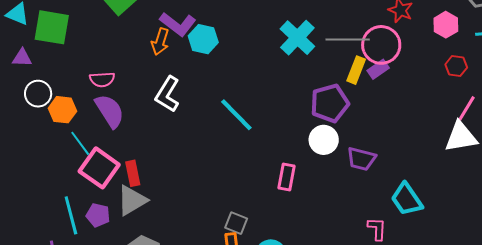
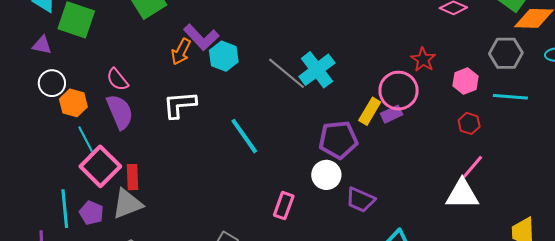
gray line: (348, 40) -> (287, 73), moved, turned 30
pink semicircle: (102, 79) -> (117, 79), turned 45
white L-shape: (168, 94) -> (180, 105), turned 45

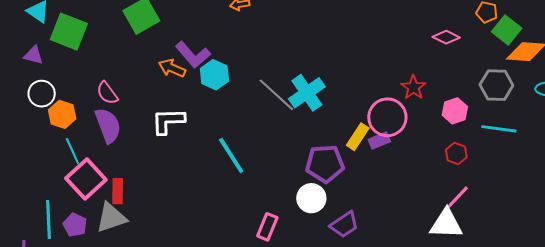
orange arrow: (181, 52) -> (172, 68), turned 84
purple trapezoid: (360, 200) -> (344, 225), turned -60

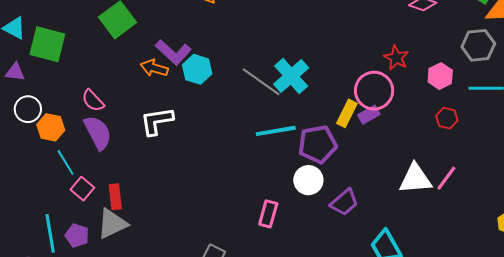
cyan line: (231, 156) -> (276, 131), moved, turned -60
pink square: (86, 179) -> (82, 189), size x0.6
pink line: (458, 197) -> (446, 178), moved
white triangle: (446, 224) -> (415, 179), moved

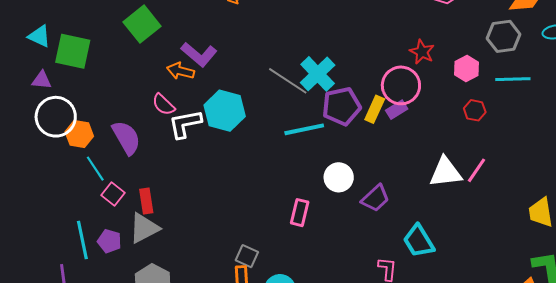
cyan hexagon: (197, 69) -> (225, 111), moved, size x1.4
pink semicircle: (93, 101) -> (163, 105), moved
white circle: (28, 109) -> (56, 117), size x1.5
purple pentagon: (318, 144) -> (342, 106), moved

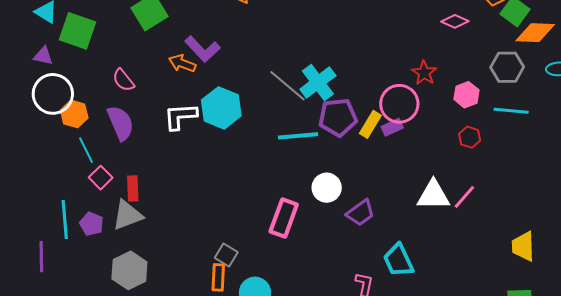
pink semicircle: (163, 105) -> (123, 80), moved
pink rectangle: (300, 213) -> (284, 218), size x1.4

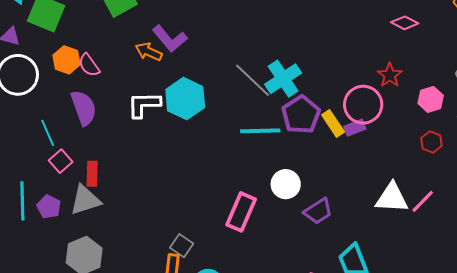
pink diamond: (455, 21) -> (405, 23), moved
orange hexagon: (74, 114) -> (67, 60), moved
purple pentagon: (338, 117) -> (301, 115), turned -30
yellow rectangle: (370, 124) -> (333, 123), turned -68

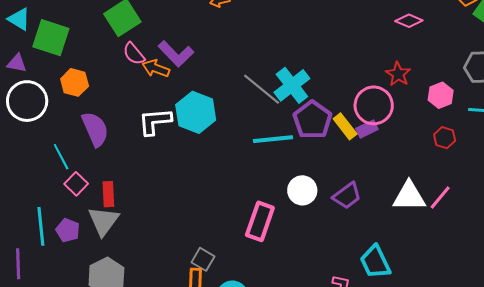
pink semicircle: (89, 65) -> (134, 54), moved
gray triangle: (85, 200) -> (104, 221), turned -32
purple trapezoid: (318, 211) -> (347, 196), moved

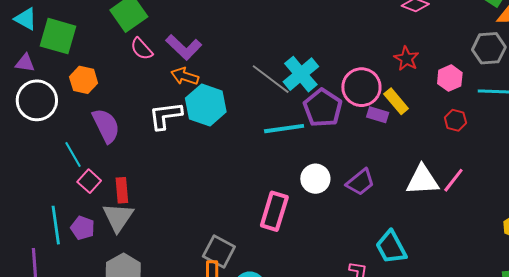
orange arrow: (156, 68) -> (185, 76), moved
pink circle: (374, 105) -> (361, 87), moved
yellow rectangle: (345, 126) -> (396, 101), moved
purple rectangle: (367, 129) -> (378, 115), turned 45
gray square: (203, 259) -> (219, 251), size x1.4

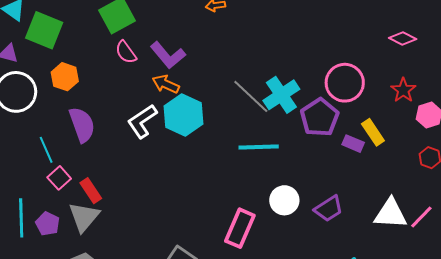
red star: (406, 59) -> (403, 90), moved
pink circle: (361, 87) -> (345, 83), moved
purple pentagon: (323, 108) -> (320, 117), moved
white L-shape: (165, 116) -> (142, 121), turned -33
red rectangle: (122, 190) -> (91, 191), turned -35

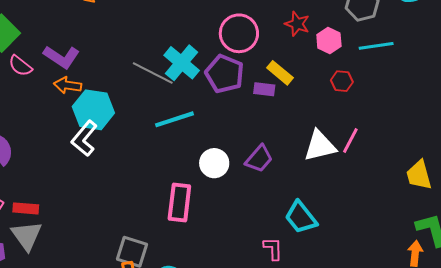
white L-shape: (142, 121) -> (84, 138), moved
red rectangle: (91, 191) -> (26, 208), turned -35

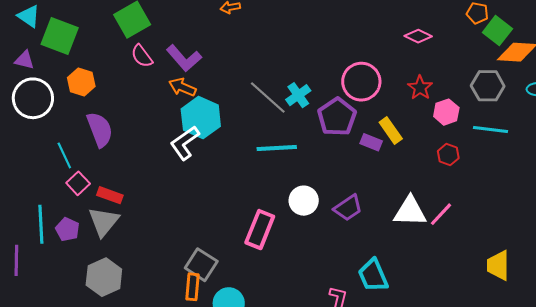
cyan cross: (182, 63) -> (298, 95), size x0.7

